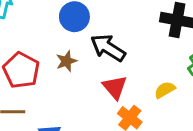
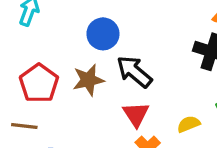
brown star: (66, 61) -> (88, 80), size x1.4

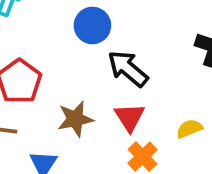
brown star: (88, 80) -> (75, 119), moved

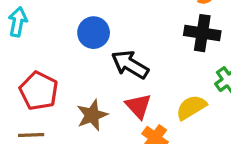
yellow semicircle: (189, 129) -> (191, 107), size x1.4

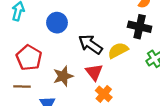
blue circle: (94, 33) -> (57, 23), moved
yellow semicircle: (191, 107) -> (118, 50), moved

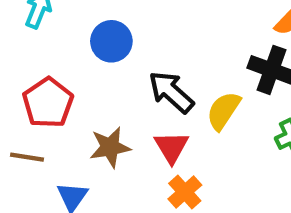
yellow semicircle: (118, 50) -> (223, 111), turned -36

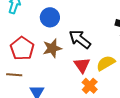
yellow semicircle: (223, 111) -> (106, 63), moved, turned 30
brown star: (110, 147) -> (52, 48), moved

